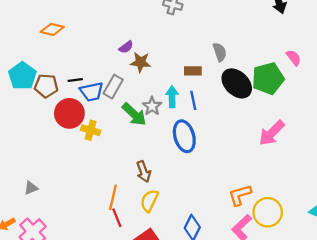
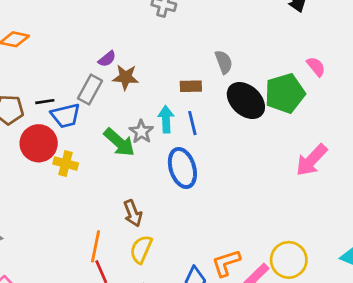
gray rectangle: (113, 87) -> (90, 90), moved
pink arrow: (272, 133) -> (312, 160), moved
orange L-shape: (240, 195) -> (226, 263), moved

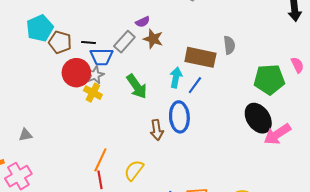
brown rectangle: (191, 86) -> (200, 57), size x1.8
black ellipse: (246, 101) -> (258, 118), moved
blue line: (192, 123) -> (195, 85), turned 36
gray star: (141, 132) -> (95, 75), moved
brown arrow: (133, 213) -> (157, 130), moved

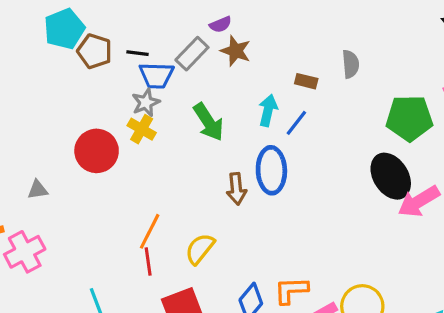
brown rectangle: (200, 57) -> (306, 81), size x0.5
red circle: (76, 73) -> (97, 151), moved

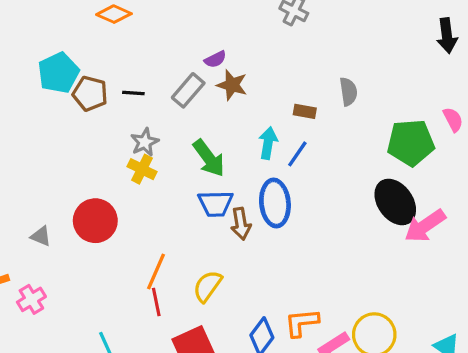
blue trapezoid: (156, 75) -> (216, 204), moved
red circle: (97, 151) -> (95, 221), moved
gray triangle: (38, 190) -> (41, 236), turned 35
pink cross: (25, 252) -> (31, 299), size x0.7

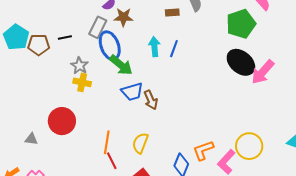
brown rectangle: (305, 111) -> (172, 12), moved
blue ellipse: (275, 203) -> (110, 46), moved

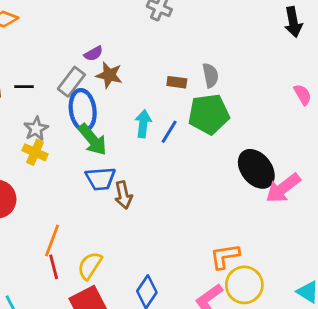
green pentagon: (241, 24) -> (209, 114), moved
yellow semicircle: (140, 143) -> (90, 266), moved
orange L-shape: (203, 150) -> (225, 256), moved

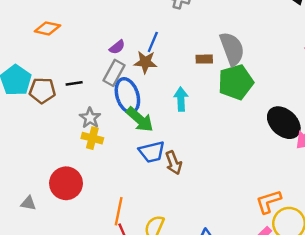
purple semicircle: (93, 54) -> (117, 47), moved
gray semicircle: (210, 75) -> (232, 49), size x1.6
blue line: (169, 132) -> (153, 42), moved

